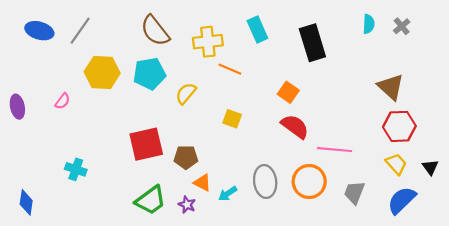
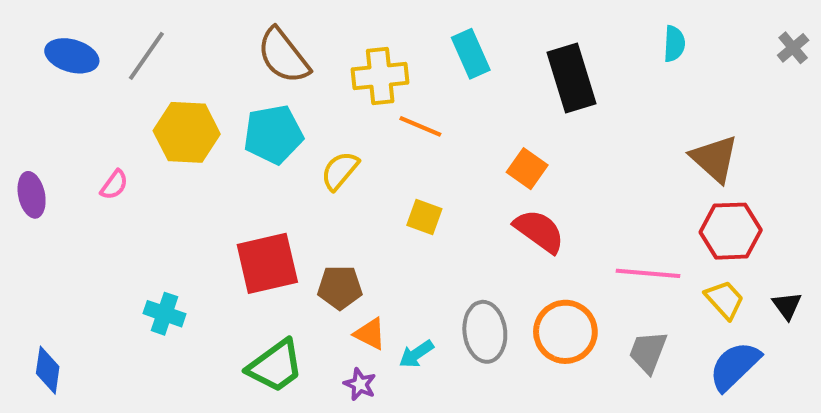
gray cross: (402, 26) -> (793, 48), moved
pink line: (334, 150) -> (648, 273), moved
cyan cross: (76, 169) -> (165, 314), moved
purple star: (187, 205) -> (360, 384), moved

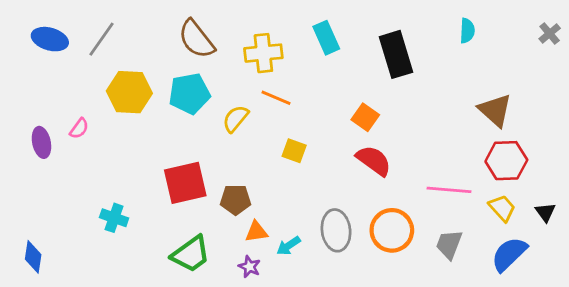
orange line: (420, 126) -> (276, 98), moved
purple ellipse: (32, 195) -> (41, 142), moved
orange triangle: (370, 334) -> (256, 232), turned -35

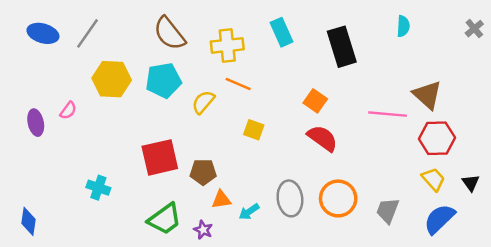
pink line: (449, 190) -> (388, 114), moved
purple star: (249, 267) -> (203, 230), moved

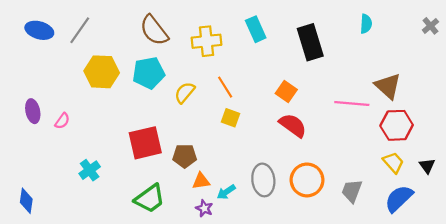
orange line: (238, 84) -> (225, 87), moved, turned 35
pink semicircle: (68, 110) -> (62, 121), moved
cyan cross: (98, 188) -> (90, 170), turned 35
purple star: (203, 230) -> (204, 208), moved

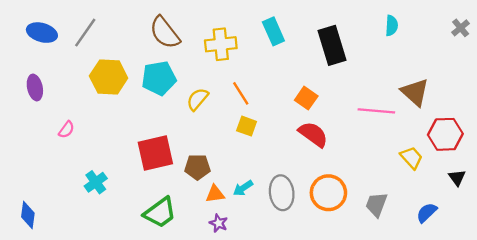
purple ellipse: (33, 111) -> (35, 88), moved
red hexagon: (397, 125) -> (445, 134), moved
yellow trapezoid: (393, 162) -> (411, 158), moved
cyan arrow: (226, 192) -> (243, 188), moved
blue semicircle: (399, 199) -> (427, 213), size x0.7

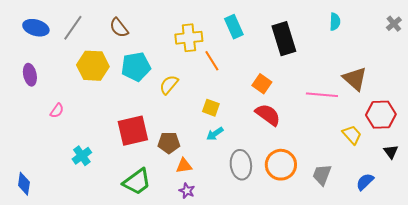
brown semicircle: (165, 33) -> (119, 28), moved, size x0.7
orange line: (241, 93) -> (212, 61), moved
cyan arrow: (243, 188) -> (215, 134), moved

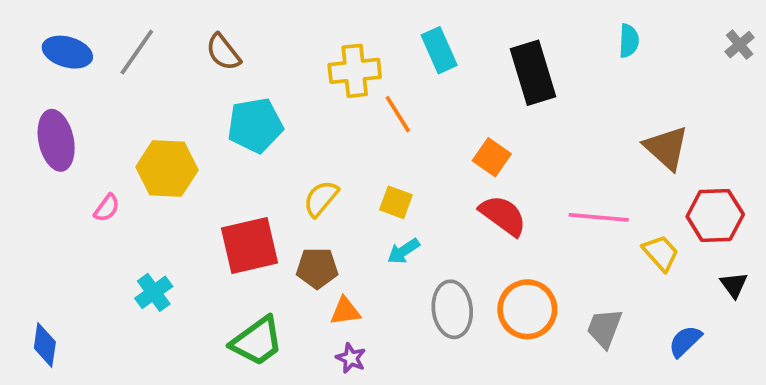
yellow hexagon: (93, 66) -> (167, 168), moved
purple ellipse: (30, 75) -> (56, 140), size x1.4
yellow semicircle: (169, 85) -> (321, 199), moved
pink line: (322, 95) -> (599, 217), moved

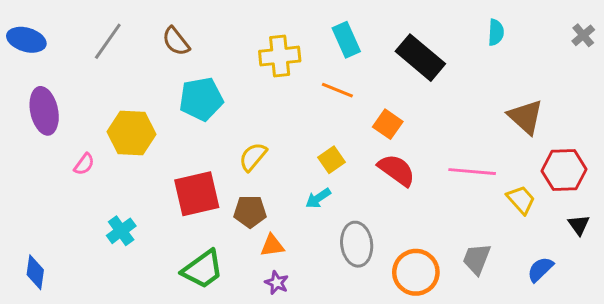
blue ellipse: (67, 52) -> (26, 40), moved
black rectangle: (533, 73) -> (420, 58), turned -33
orange line: (398, 114) -> (337, 90), moved, turned -36
yellow square: (396, 202) -> (331, 160), moved, turned 35
orange circle: (527, 309) -> (416, 272), moved

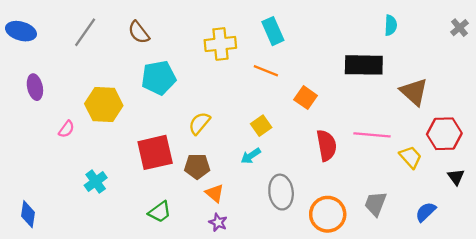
black rectangle: (420, 58) -> (364, 65), moved, turned -39
purple ellipse: (44, 111) -> (35, 87), size x0.7
red semicircle: (397, 170) -> (327, 145), moved, turned 44
orange triangle: (272, 246) -> (215, 193), turned 48
green trapezoid: (203, 269) -> (160, 212), size x0.7

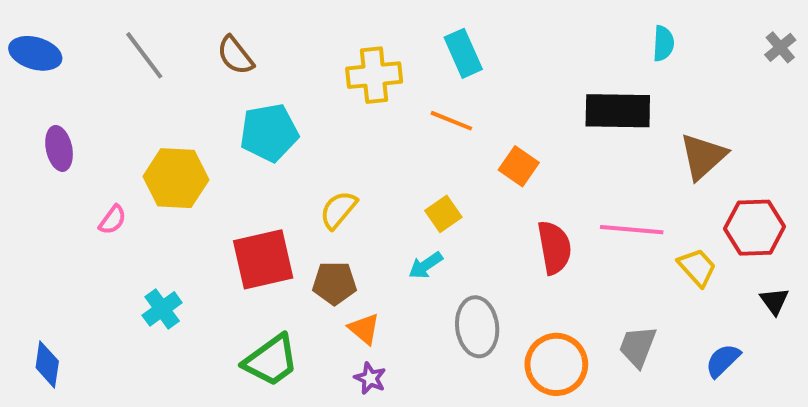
gray line: (85, 32) -> (144, 55), turned -72
brown triangle: (414, 92) -> (703, 156), turned 36
green trapezoid: (160, 212) -> (271, 360), size x1.4

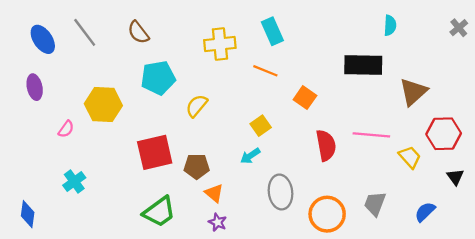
blue ellipse: (35, 53) -> (43, 39), moved, turned 40
yellow semicircle: (338, 210) -> (197, 106), moved
cyan cross: (162, 309) -> (74, 182), moved

